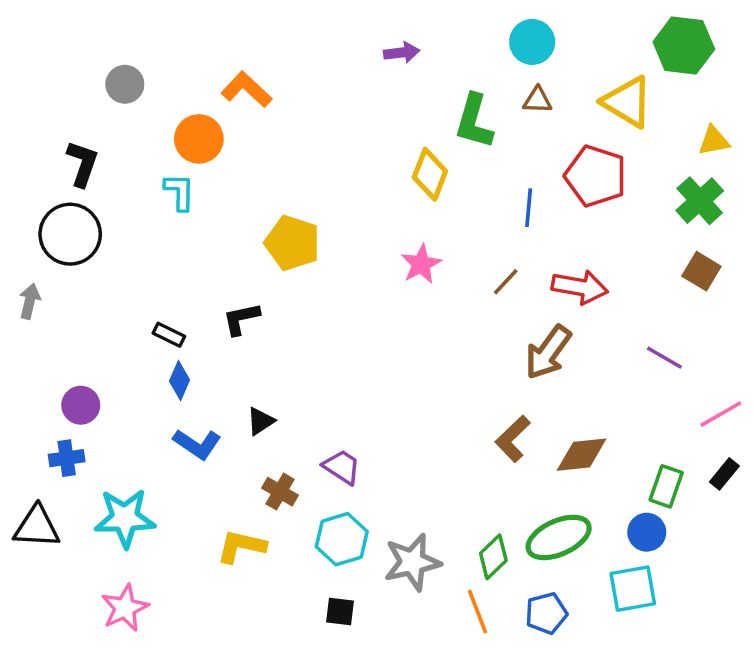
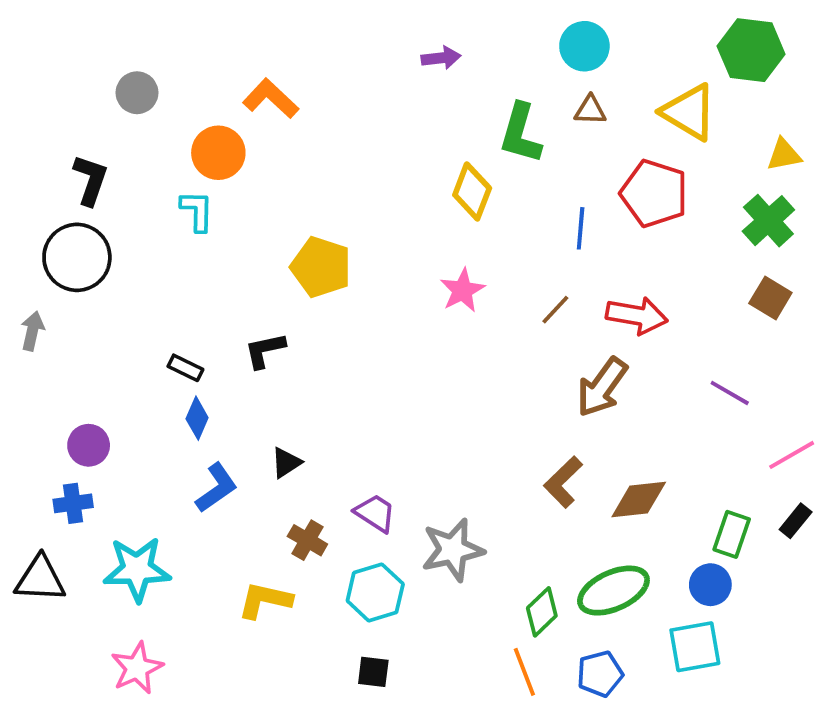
blue L-shape: (197, 444) -> (216, 488), turned -69
gray star: (412, 562) -> (453, 550), moved

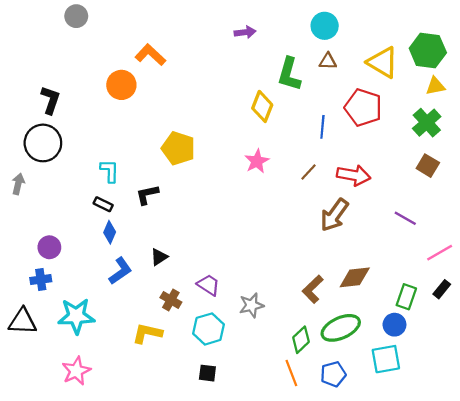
green hexagon: (751, 50) -> (428, 51), moved
gray circle: (137, 93) -> (76, 16), moved
cyan L-shape: (197, 211) -> (110, 171), moved
brown L-shape: (563, 482) -> (313, 289), moved
gray star: (453, 550) -> (251, 305), size x0.7

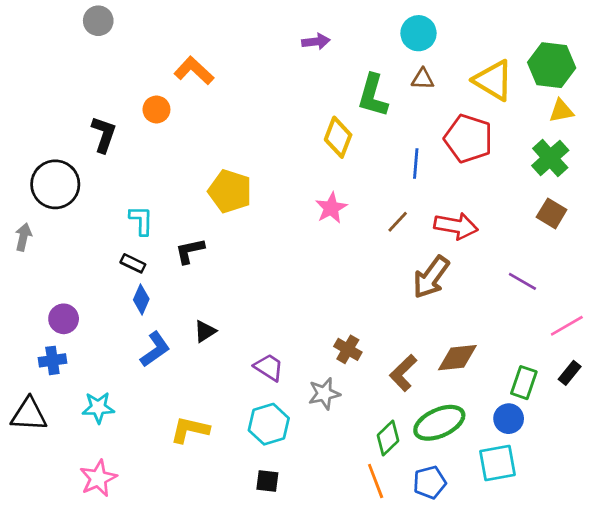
orange circle: (121, 85) -> (156, 109), size x0.7
black L-shape: (50, 100) -> (104, 134), moved
brown cross: (171, 300) -> (348, 349), moved
cyan star: (76, 316) -> (98, 408), size x0.7

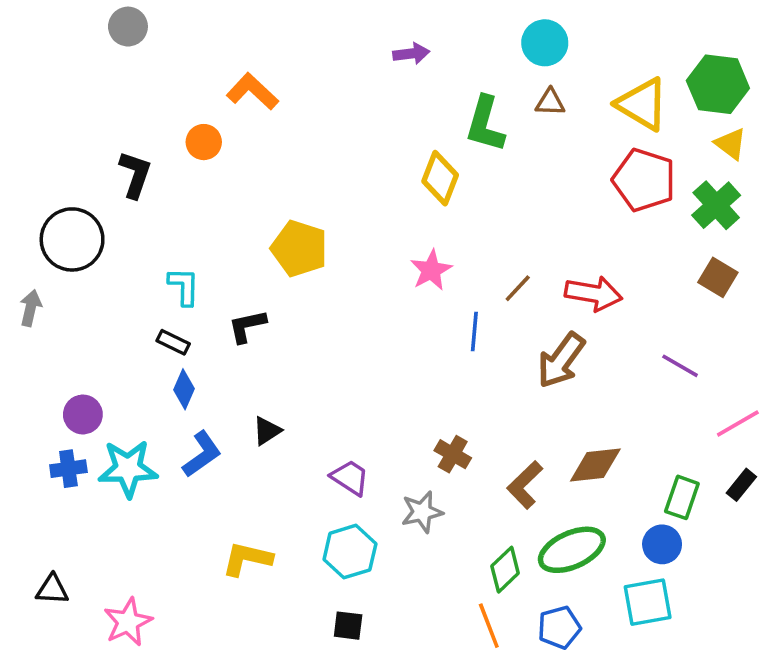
yellow triangle: (561, 111) -> (731, 144), turned 48
red pentagon: (468, 139) -> (644, 180), moved
blue line: (416, 164) -> (474, 331), moved
cyan star: (98, 408) -> (128, 469), moved, size x1.4
black triangle: (29, 414) -> (52, 590), moved, size x0.7

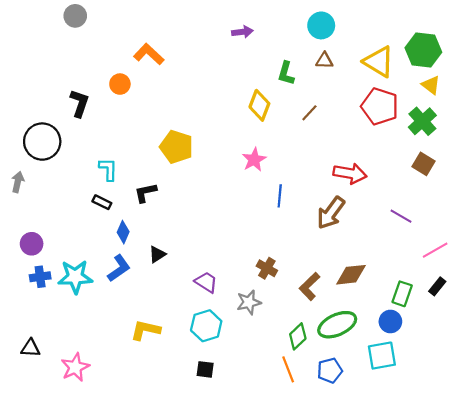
green L-shape: (485, 124) -> (286, 73), size x0.7
brown line: (518, 288) -> (309, 113), moved
blue diamond: (184, 389) -> (123, 232), moved
purple circle: (83, 414) -> (32, 244), moved

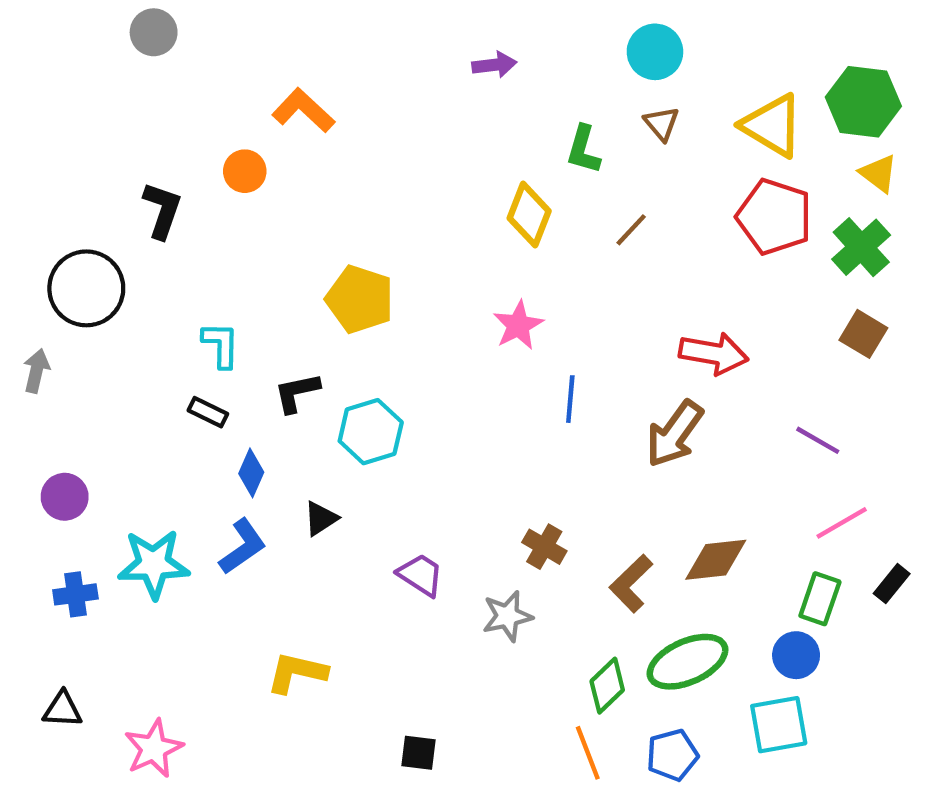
brown triangle: (324, 61) -> (661, 123), turned 48
pink line: (435, 250) -> (842, 523), moved
blue cross: (40, 277) -> (75, 594), moved
cyan hexagon: (206, 326) -> (371, 432), moved

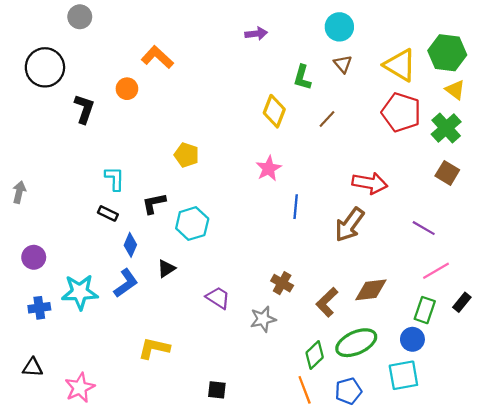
black circle: (86, 288) -> (45, 67), moved
yellow pentagon: (360, 299) -> (187, 155), size x0.7

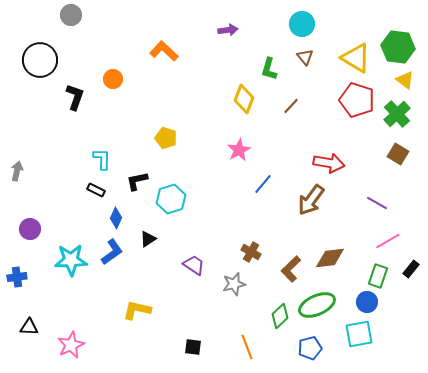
orange L-shape: (157, 57) -> (164, 51), moved
blue line: (296, 207) -> (263, 184), turned 35
blue cross: (39, 308) -> (17, 277), moved
orange line: (305, 390) -> (247, 347), moved

